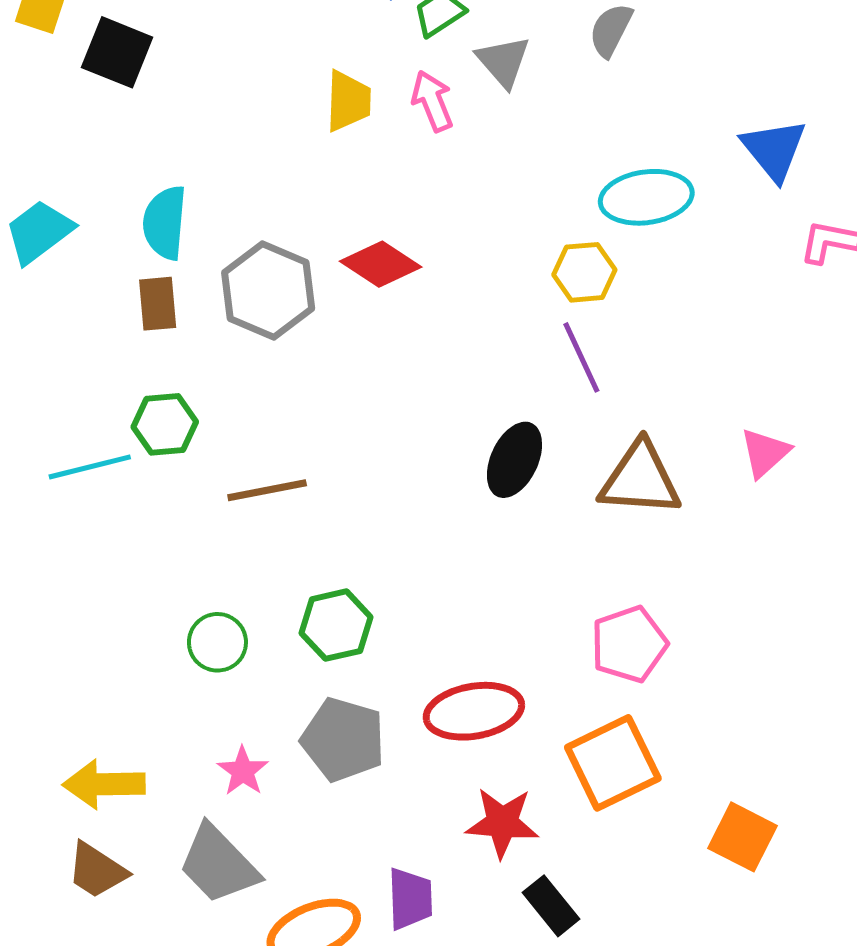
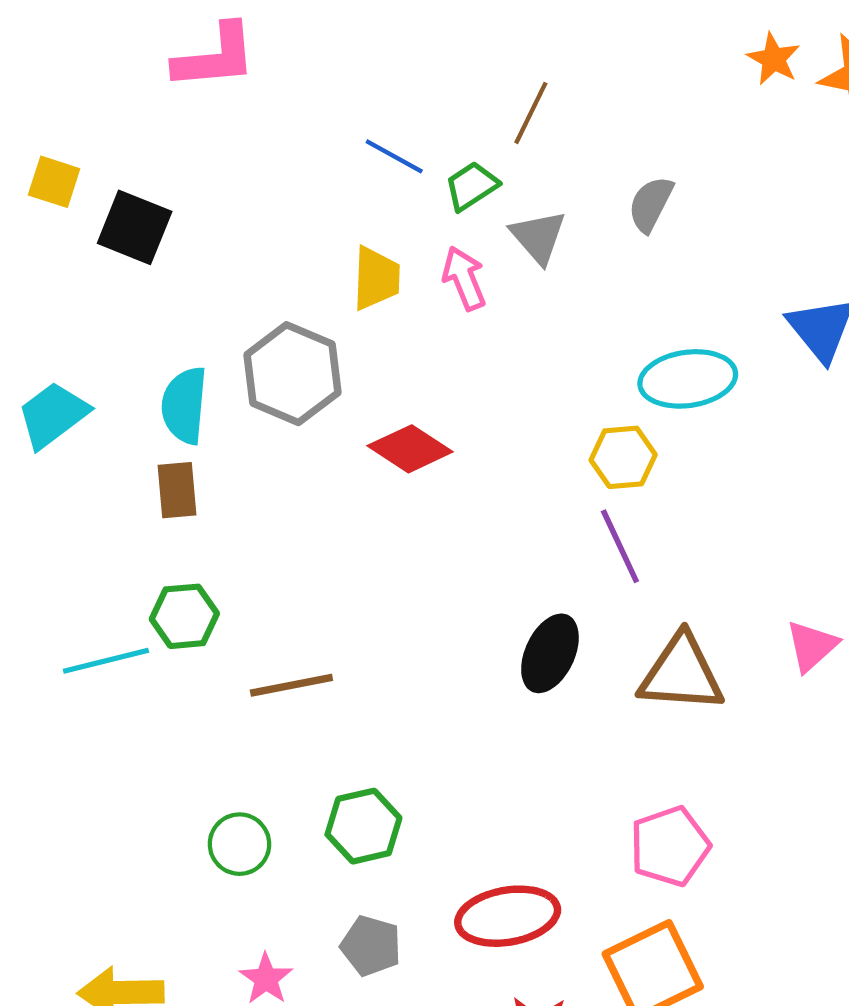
gray hexagon: (268, 291) -> (292, 374), moved
gray pentagon: (343, 740) -> (371, 946), size x0.7

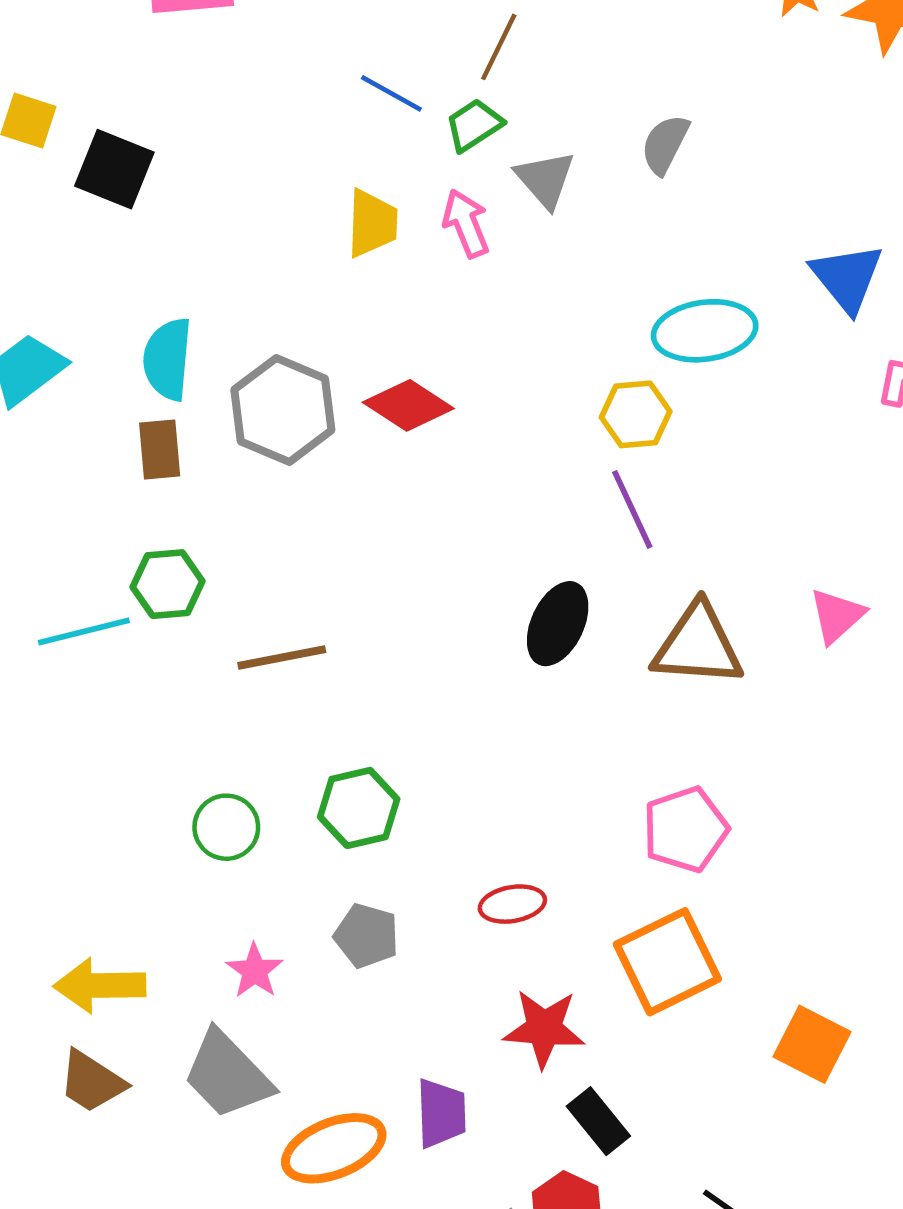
brown line: (531, 113) -> (499, 47), moved
gray hexagon: (292, 374) -> (283, 410), moved
red ellipse: (508, 916) -> (512, 904), size x0.6

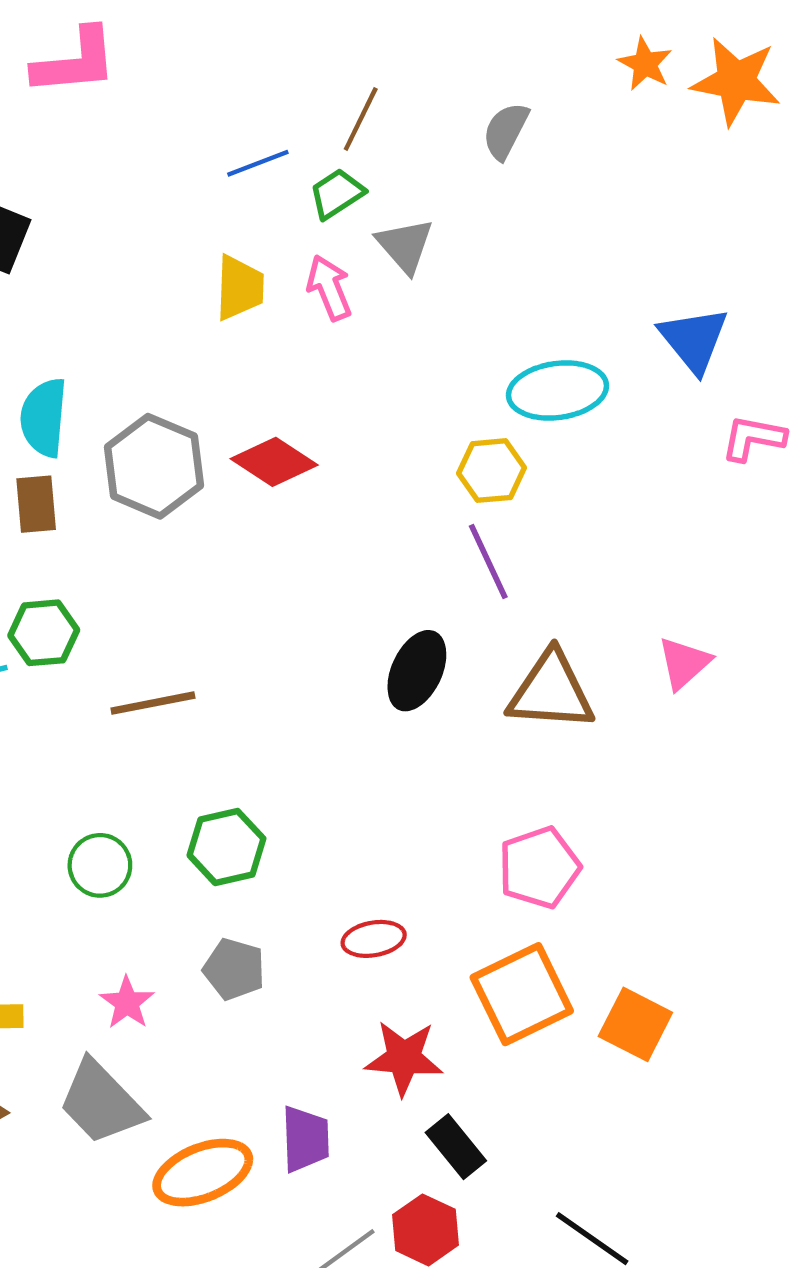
blue line: (391, 93) -> (258, 163), turned -50
gray semicircle: (665, 144) -> (506, 131), moved
orange square: (812, 1044) -> (635, 1024), moved

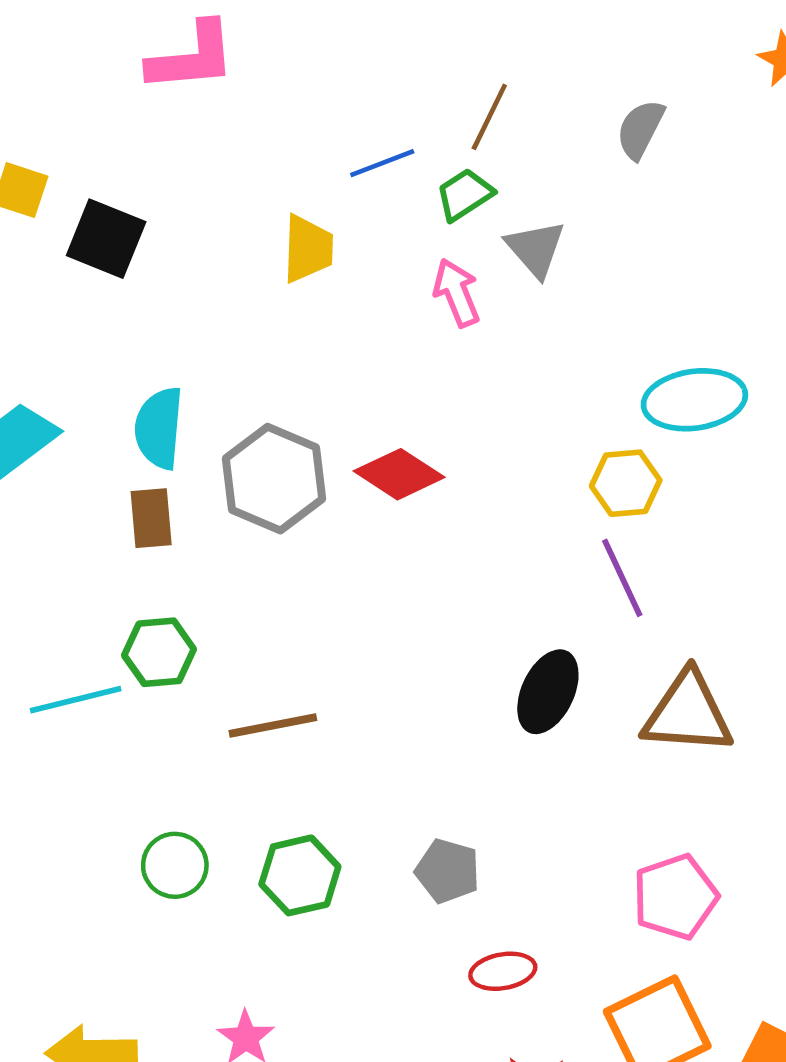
yellow trapezoid: (239, 288) -> (308, 249), moved
green hexagon: (227, 847) -> (300, 875), moved
green circle: (100, 865) -> (175, 865), moved
gray pentagon: (234, 969) -> (448, 871), moved

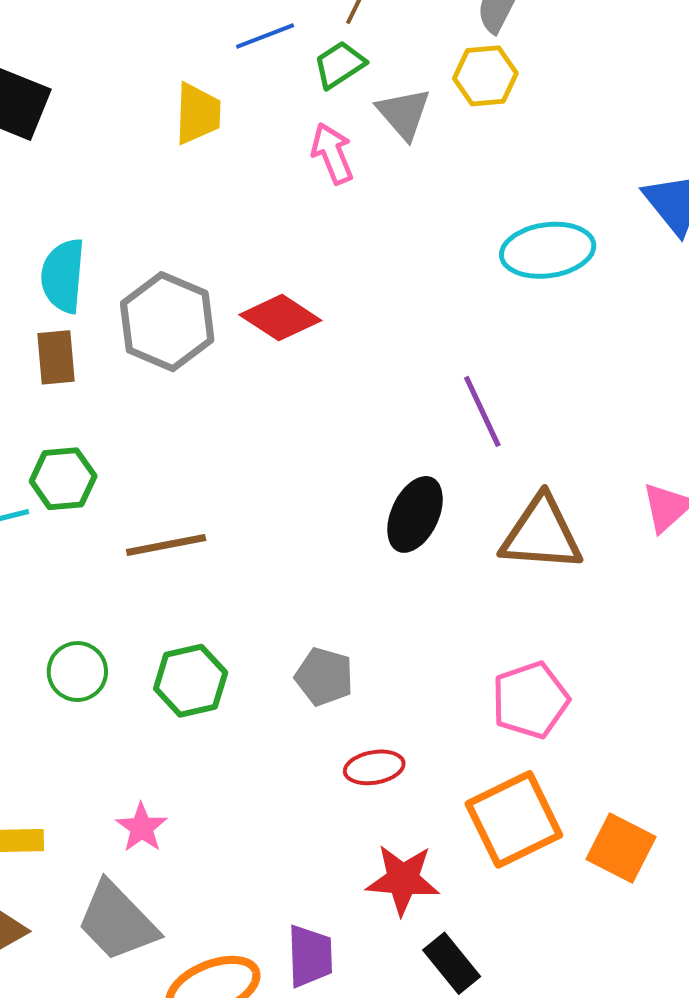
yellow hexagon: (626, 483) -> (485, 76), moved

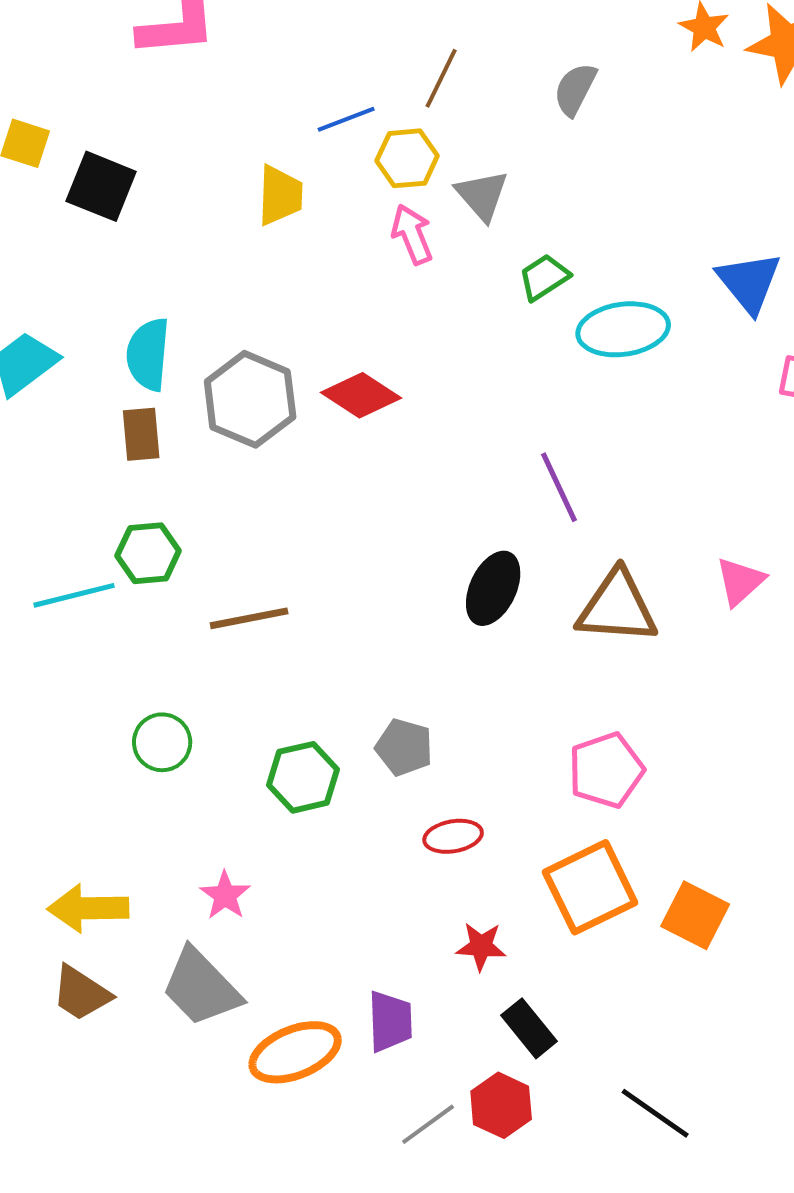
green trapezoid: (340, 65) -> (544, 277), moved
yellow hexagon: (485, 76) -> (407, 158), moved
green hexagon: (191, 681) -> (303, 777), moved
red star: (403, 880) -> (481, 946), size x0.7

